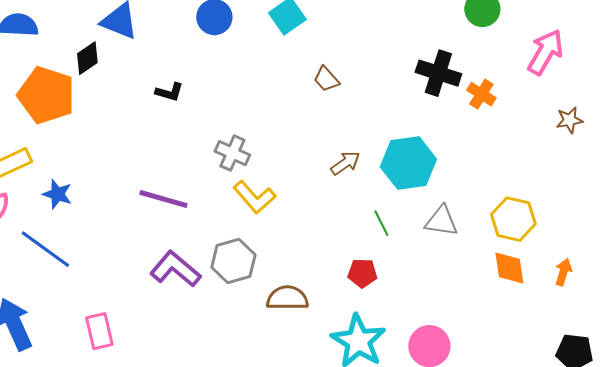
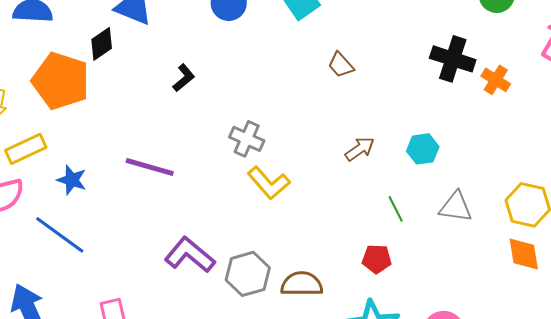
black L-shape: (169, 92) -> (184, 78), turned -56
cyan hexagon: (408, 163) -> (423, 149), size x0.6
purple line: (163, 199) -> (150, 167), moved
gray hexagon: (233, 261) -> (248, 274), moved

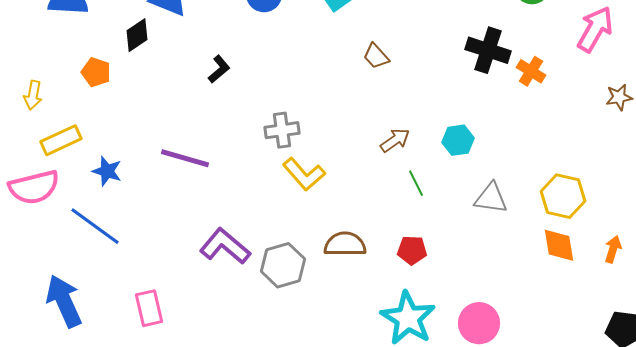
orange pentagon: (61, 81) -> (96, 72), size x0.5
gray cross: (247, 139) -> (282, 130), turned -32
green line: (396, 209) -> (416, 183), moved
brown semicircle: (302, 284) -> (345, 244), moved

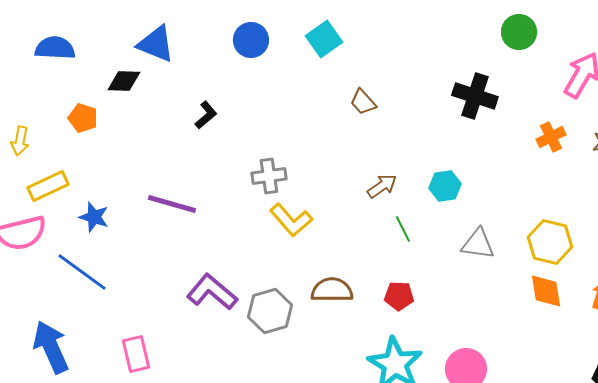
black diamond: (137, 35) -> (124, 81), turned 36
orange cross: (531, 71) -> (551, 137), moved, turned 32

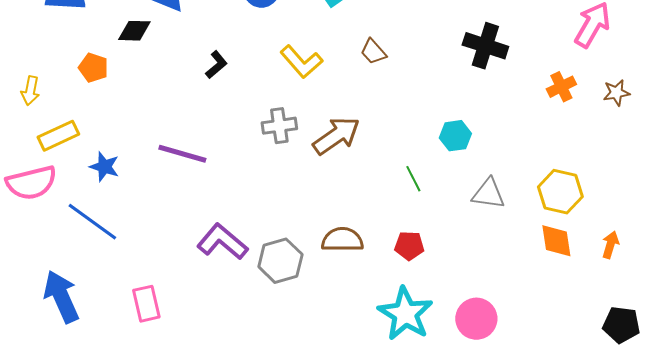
brown arrow: (382, 186) -> (336, 136), moved, size x1.6
yellow L-shape: (291, 220) -> (301, 62), moved

